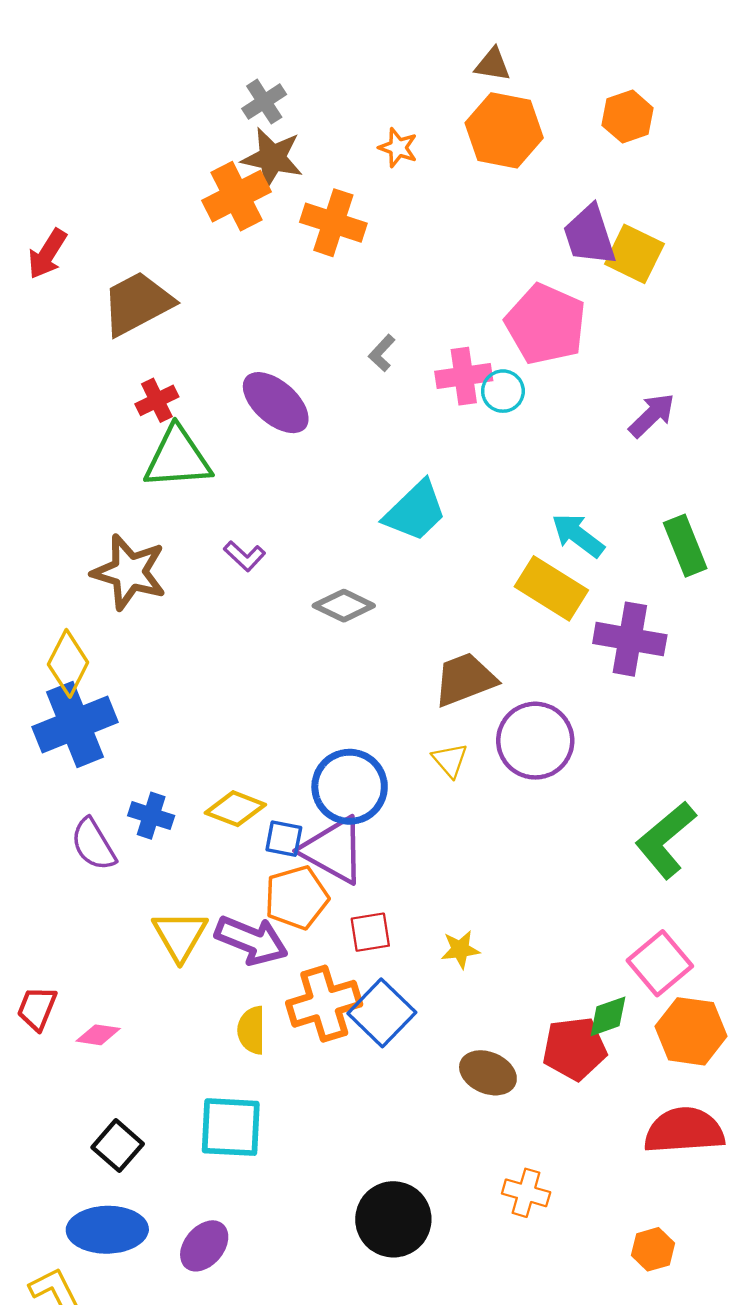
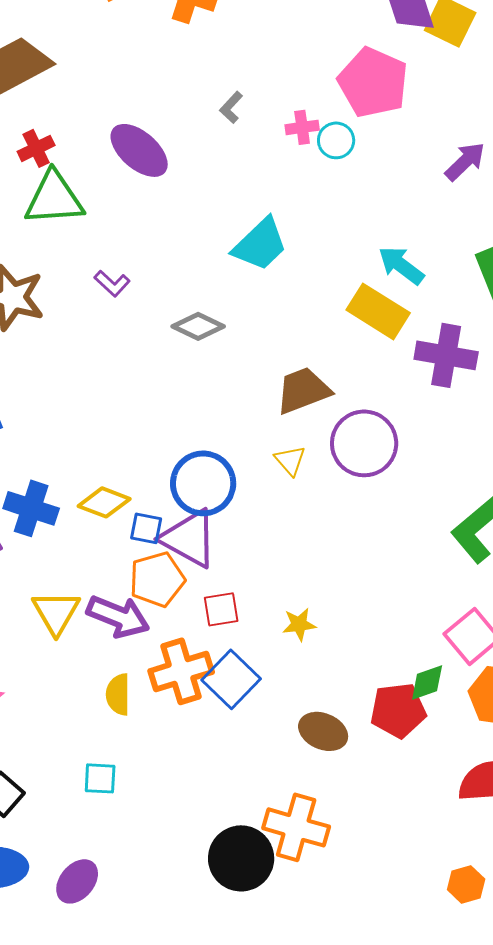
pink cross: (464, 376) -> (302, 127), size x0.7
blue cross: (151, 816) -> (31, 508), size x1.4
cyan square: (231, 1127) -> (100, 778), size x0.6
orange cross: (526, 1193) -> (296, 827), moved, size x1.6

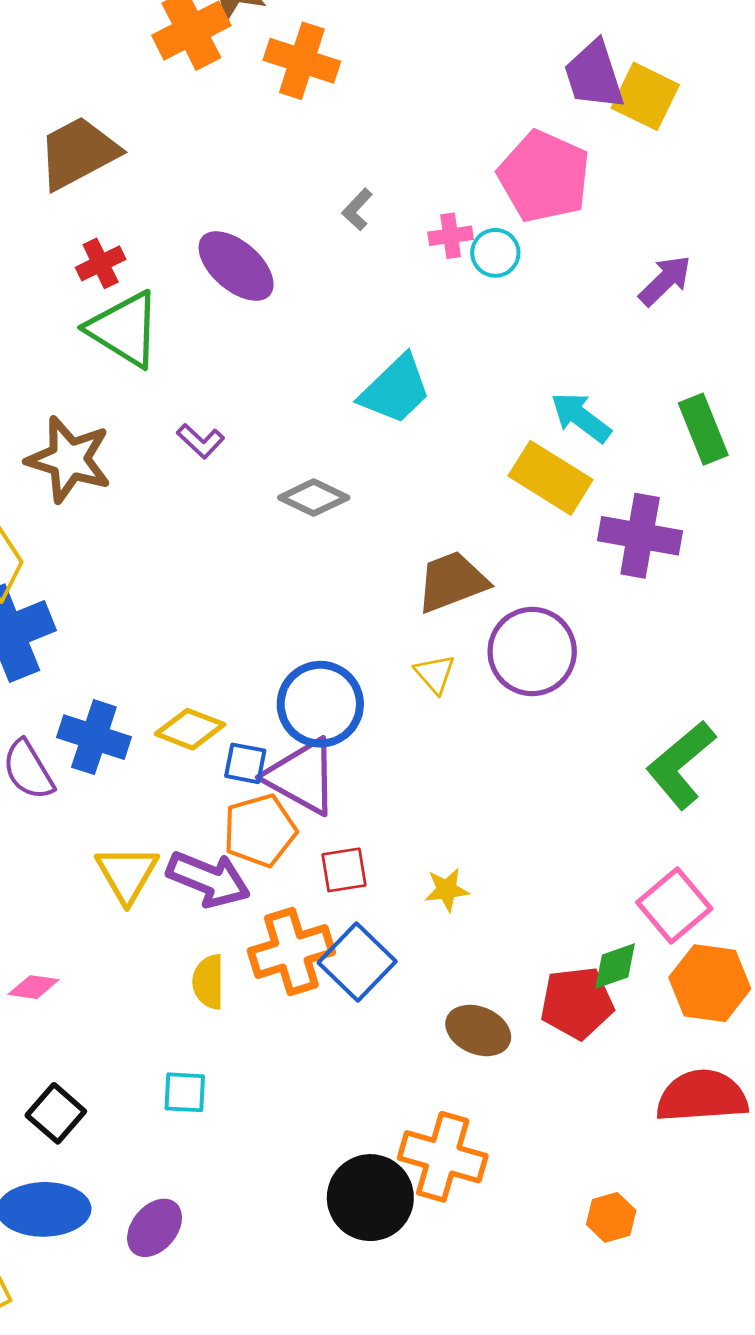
green triangle: (54, 198) -> (124, 329), turned 36
orange hexagon: (466, 884) -> (611, 1217), moved

